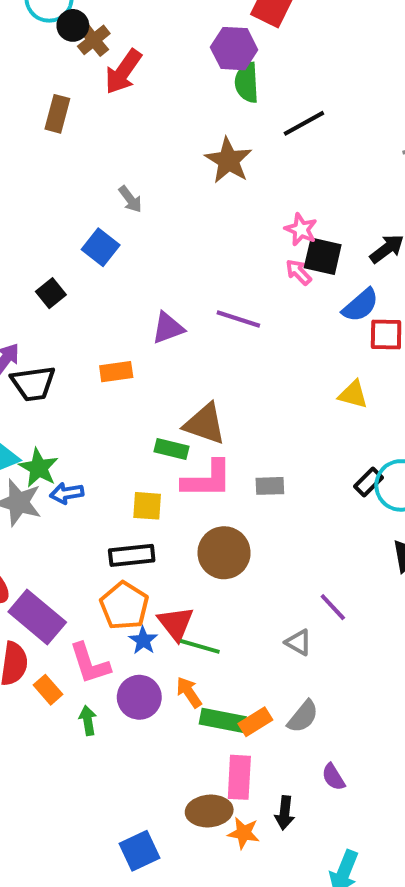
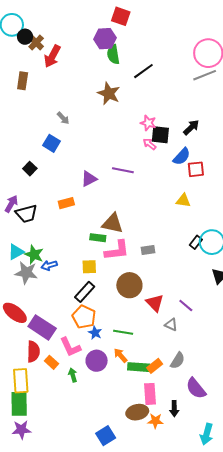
black rectangle: (132, 555) -> (85, 292), turned -35
red triangle: (176, 623) -> (155, 303), moved
purple semicircle: (333, 777) -> (196, 388), size x1.6

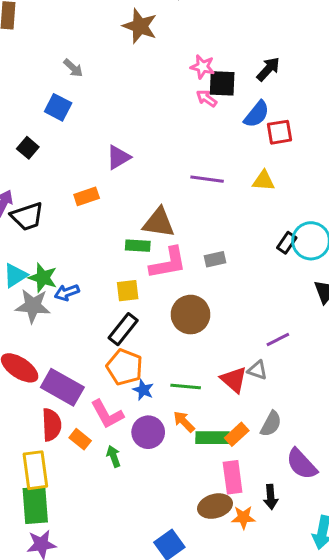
purple line: (123, 170) -> (207, 179), moved
red triangle: (155, 303) -> (234, 380), moved
purple line: (186, 305) -> (278, 339), turned -63

